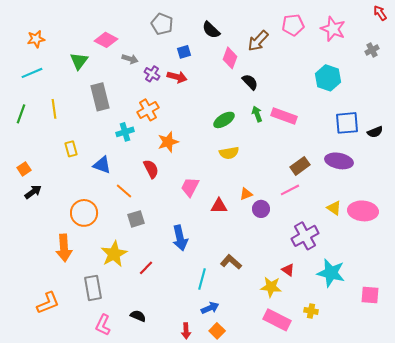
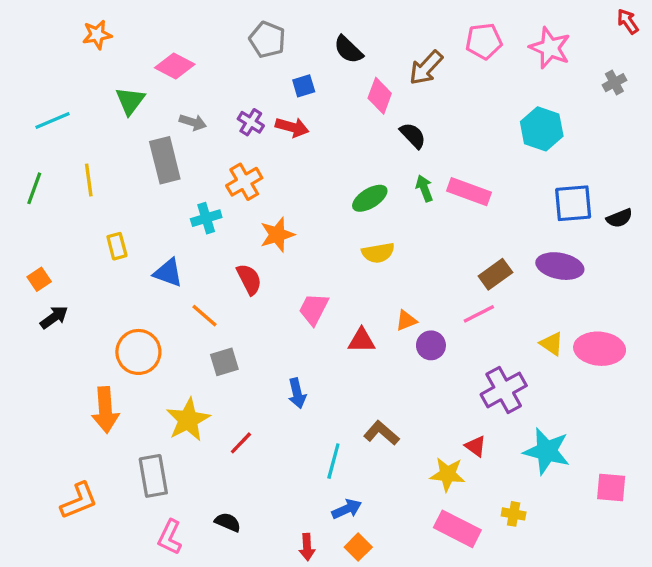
orange star: (36, 39) -> (97, 35), moved
gray arrow: (130, 59) -> (193, 122), moved
blue arrow: (180, 238) -> (297, 393), size x0.7

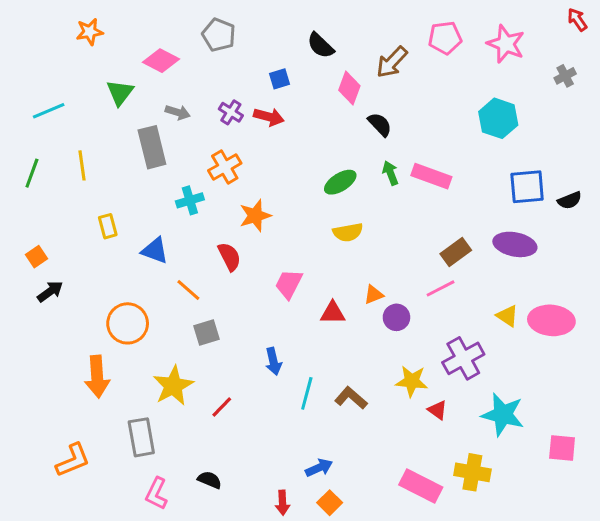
gray pentagon: (267, 40) -> (219, 35), moved
cyan line: (333, 461) -> (307, 393), moved
yellow star: (447, 474) -> (412, 381), moved
yellow cross: (514, 514) -> (472, 472), size x1.6

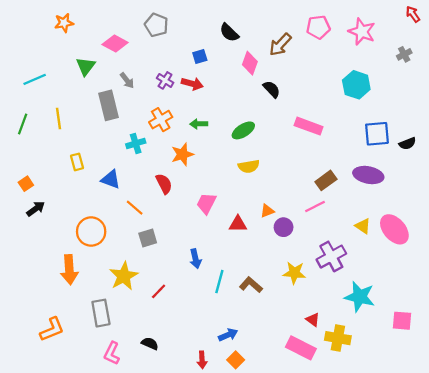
gray arrow: (178, 112) -> (127, 80), turned 35
green arrow: (390, 173) -> (199, 124), moved, turned -70
pink ellipse: (551, 320) -> (394, 229), turned 44
red triangle: (437, 410) -> (313, 320), moved

